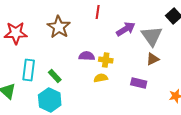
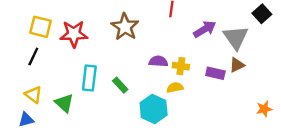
purple rectangle: (139, 83) -> (215, 73), moved
cyan hexagon: (50, 100) -> (154, 109), moved

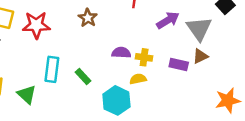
brown star: (125, 27) -> (88, 18), size x0.7
orange star: (264, 109) -> (228, 100), size x1.5

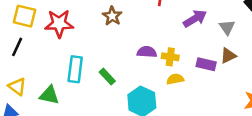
gray triangle: (199, 29) -> (227, 27), size x0.6
yellow semicircle: (138, 79) -> (175, 79), moved
green triangle: (27, 94) -> (49, 95), turned -30

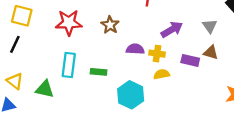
brown star: (112, 16) -> (110, 25), moved
purple arrow: (195, 19) -> (172, 30), moved
red star: (59, 24) -> (69, 23), moved
brown triangle: (228, 56) -> (211, 52), turned 42
green rectangle: (107, 77) -> (99, 72), turned -42

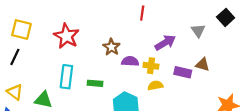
red star: (69, 23) -> (66, 36), turned 30
brown star: (110, 25) -> (111, 47), moved
gray triangle: (210, 26) -> (198, 31), moved

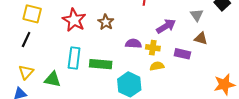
brown star: (111, 47) -> (106, 22), moved
brown triangle: (203, 65) -> (201, 38), moved
green rectangle: (95, 83) -> (101, 64), size x1.5
yellow triangle: (15, 92) -> (26, 72), turned 35

